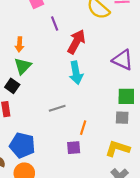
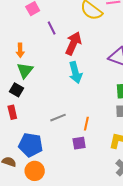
gray line: (57, 108) -> (58, 118), moved

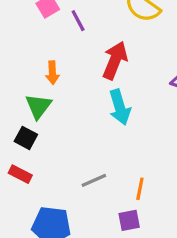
purple line: (52, 28) -> (78, 21), moved
orange arrow: (20, 50) -> (52, 73), moved
red rectangle: (12, 112) -> (20, 174), turned -48

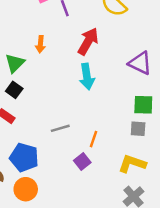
green triangle: (38, 106) -> (15, 63), moved
purple square: (129, 220) -> (82, 161), turned -35

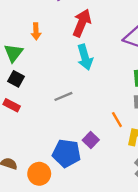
gray line: (60, 128) -> (63, 96), moved
orange line: (94, 139) -> (117, 120), moved, turned -42
blue pentagon: (24, 157) -> (67, 153), moved

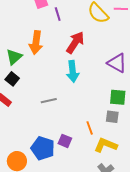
orange arrow: (36, 31) -> (36, 43), size x1.6
purple square: (91, 140) -> (65, 141), turned -32

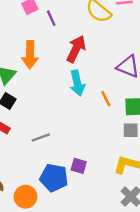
gray line: (49, 101) -> (41, 138), moved
orange line: (90, 128) -> (106, 98), moved

